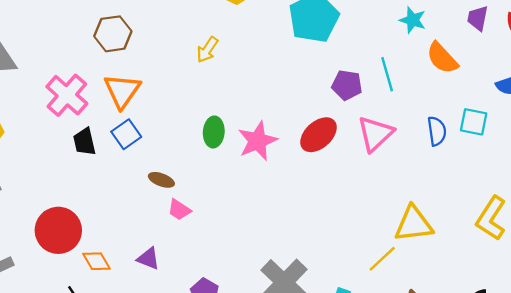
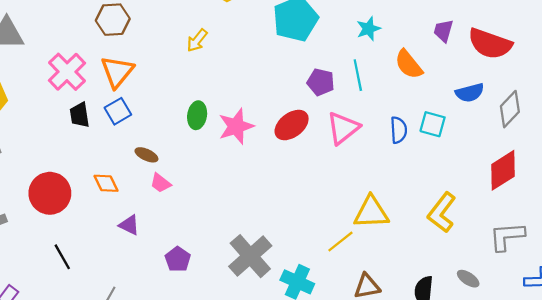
cyan star: (413, 20) -> (369, 29), moved, turned 30
orange diamond: (96, 261) -> (106, 183), moved

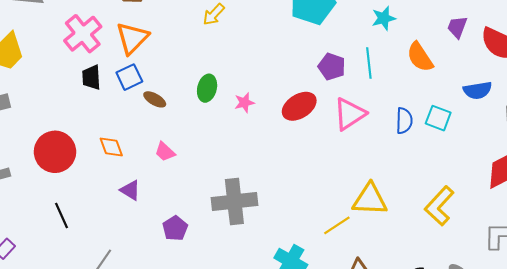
pink star: (236, 126) -> (244, 103), size x0.6
brown ellipse: (146, 155) -> (155, 99), moved
gray cross: (250, 256) -> (234, 201), moved, turned 30

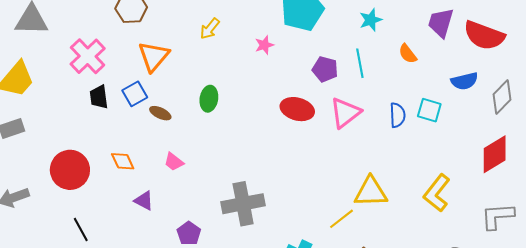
purple trapezoid: (457, 27) -> (441, 23), size x1.4
orange triangle: (132, 38) -> (154, 56), moved
orange semicircle: (420, 57) -> (408, 54), size x0.7
pink star: (244, 103) -> (264, 45), moved
red ellipse: (299, 106) -> (297, 109), turned 52

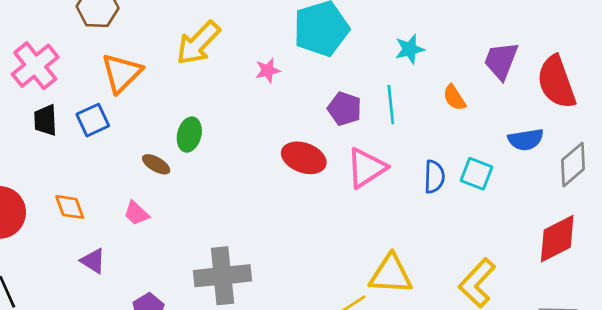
yellow arrow: (210, 29) -> (198, 43), size x1.6
red semicircle: (484, 35) -> (556, 82), turned 45
brown ellipse: (160, 113) -> (156, 164), moved

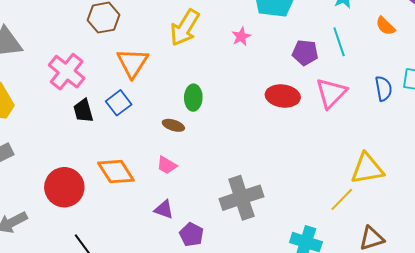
orange diamond: (70, 207) -> (116, 172), size x1.5
purple triangle: (93, 261) -> (164, 209), moved

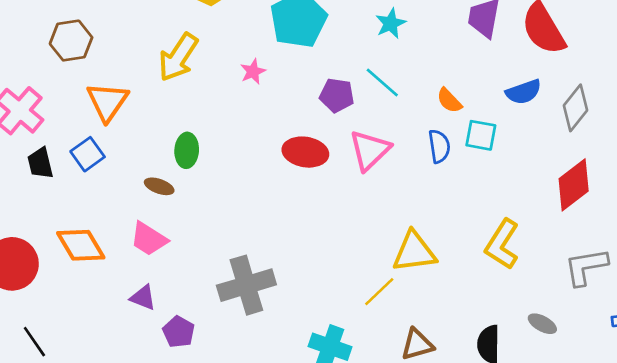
orange semicircle: (385, 26) -> (449, 100), moved
cyan line: (339, 42) -> (382, 83), turned -32
pink trapezoid: (167, 165) -> (149, 239), size x1.4

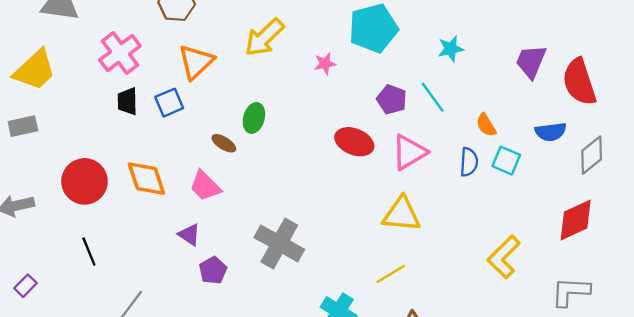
yellow triangle: (414, 252) -> (402, 214), moved
gray cross: (246, 285) -> (279, 243), turned 33

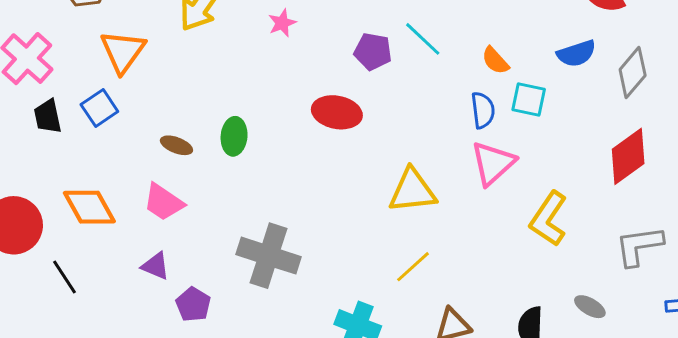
green ellipse: (254, 118) -> (234, 136), moved
pink triangle: (409, 152) -> (493, 163), moved
black line: (89, 252) -> (65, 277), moved

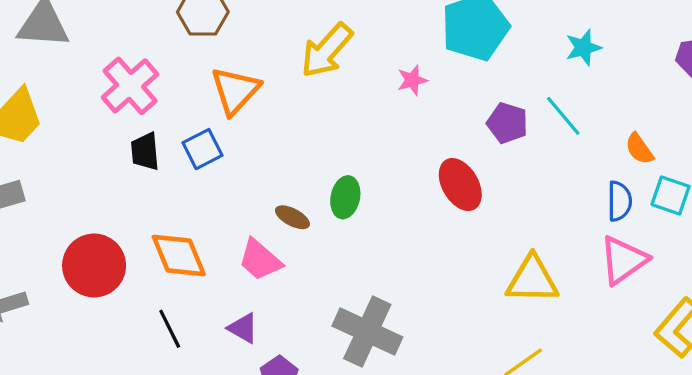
red ellipse: (337, 112) -> (460, 185), turned 42
brown ellipse: (176, 145) -> (292, 217), moved
black line: (65, 277) -> (170, 329), moved

